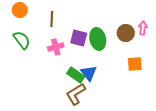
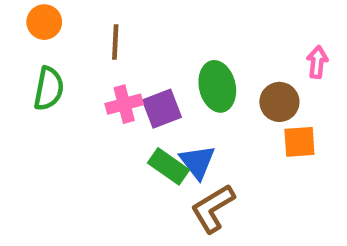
brown circle: (126, 33) -> (279, 102), moved
purple square: (79, 38) -> (162, 109), moved, turned -36
green semicircle: (22, 40) -> (49, 89), turned 48
brown L-shape: (76, 94) -> (213, 208), moved

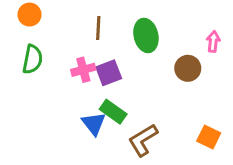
brown line: (115, 42) -> (98, 28), moved
green ellipse: (217, 86) -> (146, 35), moved
orange square: (299, 142) -> (209, 137), moved, turned 30
blue triangle: (197, 162) -> (94, 124), moved

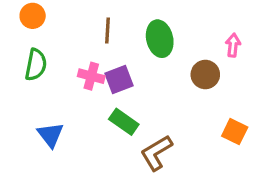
pink cross: (83, 70) -> (91, 76), turned 30
blue triangle: (94, 124) -> (50, 135), moved
orange square: (209, 137) -> (235, 132), moved

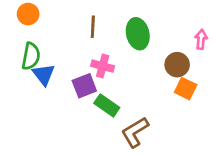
pink cross: (91, 76) -> (103, 66), moved
purple square: (119, 79) -> (84, 86), moved
orange square: (235, 132) -> (186, 89), moved
blue triangle: (50, 135) -> (44, 74), moved

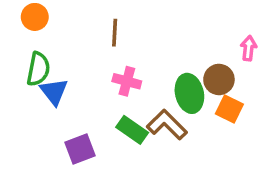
green ellipse: (138, 34) -> (189, 93), moved
purple square: (84, 86) -> (80, 149), moved
brown L-shape: (135, 132) -> (167, 125), moved, turned 76

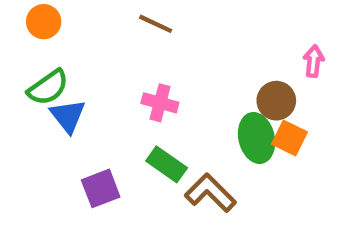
brown line: (115, 33) -> (156, 24), moved, turned -68
green semicircle: (38, 69) -> (48, 87), turned 44
green ellipse: (189, 93) -> (257, 138), moved
brown L-shape: (167, 125) -> (210, 193), moved

